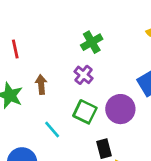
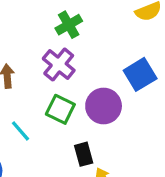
purple cross: (84, 75) -> (59, 64), size x1.4

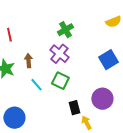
purple circle: (104, 106) -> (102, 99), moved
cyan line: (21, 131) -> (36, 85), moved

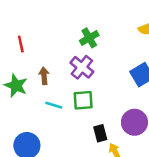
green square: (60, 81) -> (83, 100), turned -30
cyan line: (36, 85) -> (54, 105), turned -32

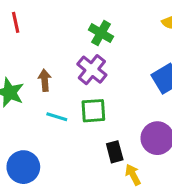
green cross: (89, 38) -> (101, 33), turned -30
red line: (21, 44) -> (16, 22), moved

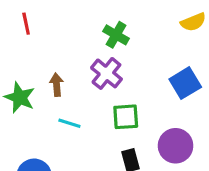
green square: (93, 111) -> (126, 117), moved

